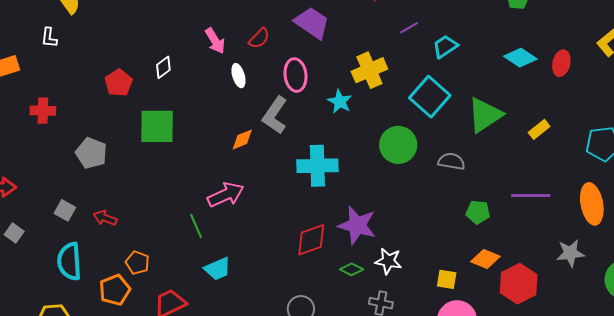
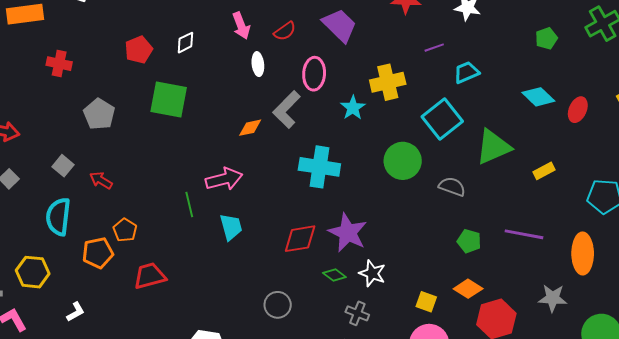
cyan trapezoid: (218, 269) -> (231, 227), moved, turned -92

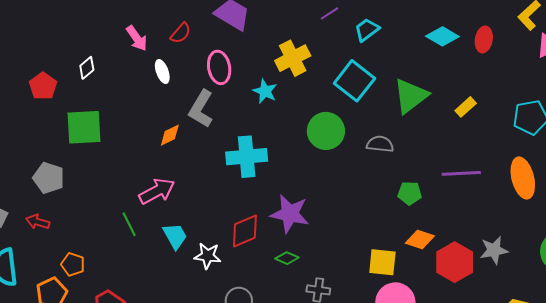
gray pentagon: (99, 114) -> (49, 178), moved
white star: (372, 273) -> (208, 256), moved
gray star: (553, 298) -> (494, 250), moved
yellow square: (426, 302) -> (382, 262), size x1.4

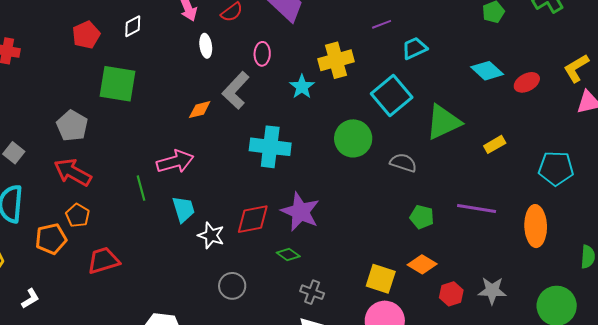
red ellipse: (484, 39) -> (527, 82), turned 40
pink ellipse: (219, 67) -> (262, 54), size x0.7
red arrow: (38, 222) -> (73, 172), moved, size x1.6
red hexagon: (455, 262) -> (451, 294), size x0.6

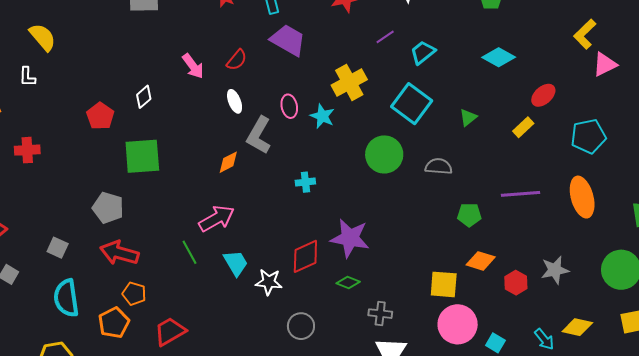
white ellipse: (206, 46) -> (235, 101), moved
pink ellipse: (262, 54) -> (289, 106), moved
red ellipse: (527, 82) -> (543, 95), moved
green triangle: (443, 122) -> (468, 117), size x0.5
cyan cross: (270, 147) -> (305, 182), size x0.5

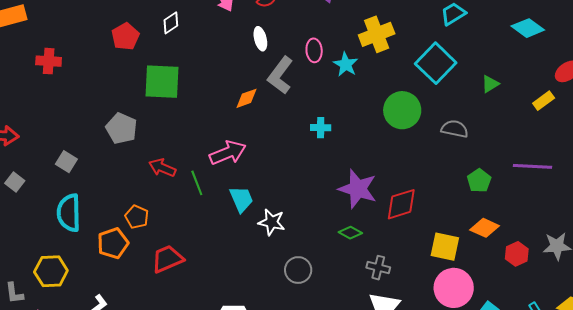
green pentagon: (469, 215) -> (479, 181), turned 30
red arrow: (119, 253) -> (162, 168), moved, size x0.7
red diamond: (305, 256) -> (401, 204), moved

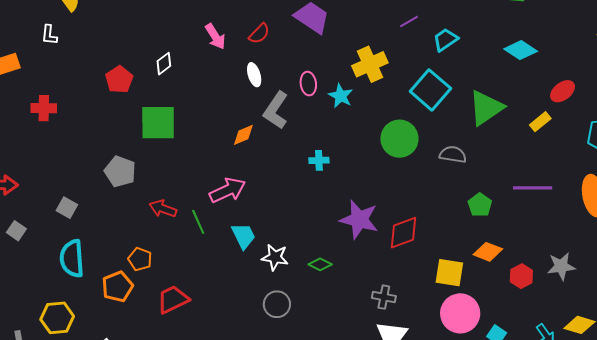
green triangle: (490, 84) -> (486, 108), size x2.0
green diamond: (350, 233) -> (320, 264), moved
gray circle: (298, 270) -> (277, 304), moved

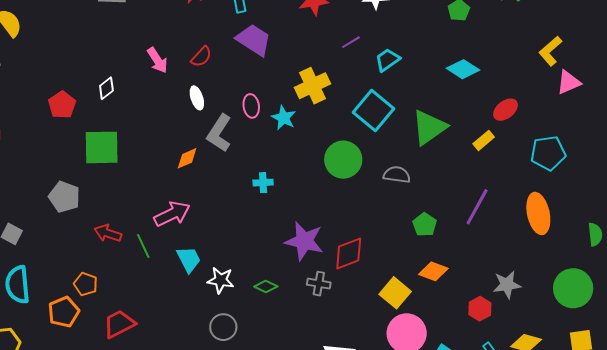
purple line: (533, 188) -> (477, 207), turned -60
yellow square: (449, 273) -> (395, 293), turned 32
red hexagon: (521, 276) -> (480, 309), moved
gray cross: (384, 297) -> (319, 284), moved

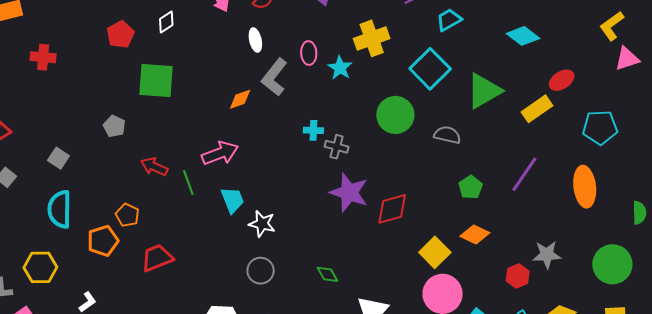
yellow rectangle: (484, 140) -> (537, 109), size x1.4
gray pentagon: (64, 197) -> (114, 126), size x0.7
gray cross: (319, 284) -> (337, 147), moved
green diamond: (266, 287) -> (327, 274), moved, turned 30

